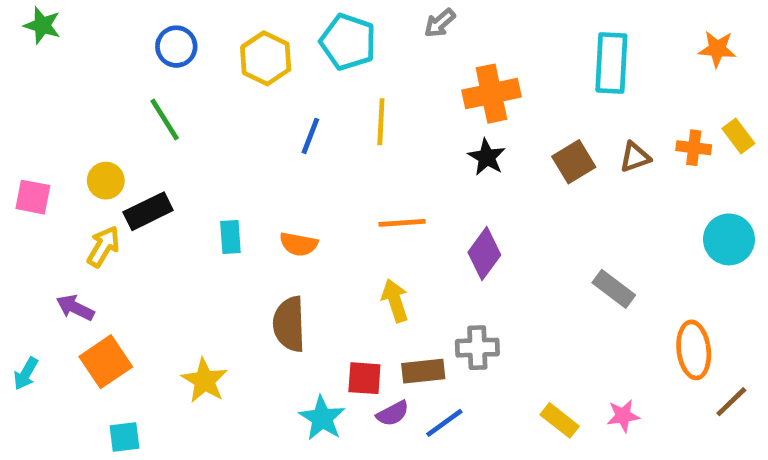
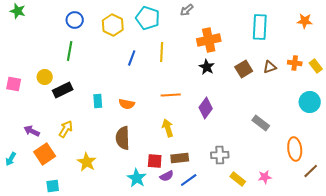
green line: (165, 119) -> (70, 51), turned 42
yellow rectangle: (738, 136) -> (316, 66), moved
yellow arrow: (103, 246) -> (66, 129), moved
gray cross: (477, 348) -> (220, 155), moved

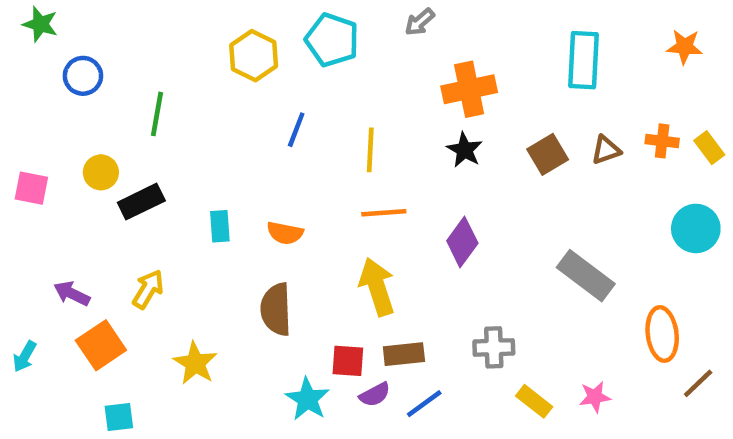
blue circle: (75, 20) -> (83, 76), moved
yellow line: (162, 52) -> (370, 150), moved
gray rectangle: (261, 123) -> (586, 276), size x1.4
yellow arrow: (168, 128) -> (377, 287), size x1.4

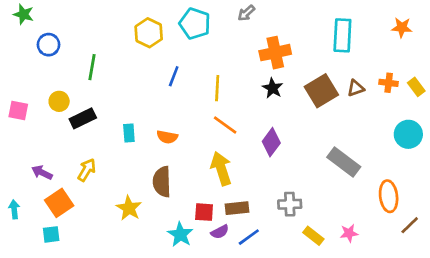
brown square: (548, 154) -> (321, 91), size x1.4
orange line: (384, 213) -> (225, 125), turned 40
cyan arrow: (25, 356) -> (14, 209), turned 144
yellow star: (195, 363) -> (129, 208), moved
cyan square: (119, 417) -> (51, 234), moved

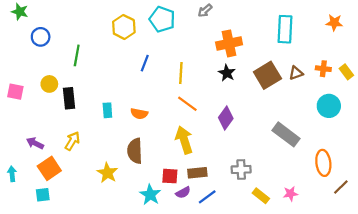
black rectangle: (83, 118) -> (69, 98), turned -70
cyan circle: (408, 134) -> (329, 106), moved

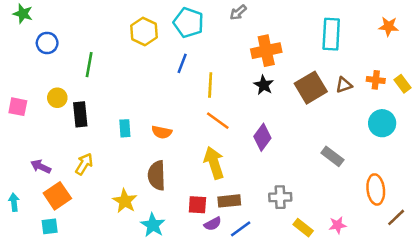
blue line: (145, 63) -> (182, 63), moved
gray rectangle: (286, 134) -> (332, 156), size x0.7
cyan star: (150, 195) -> (153, 225), moved

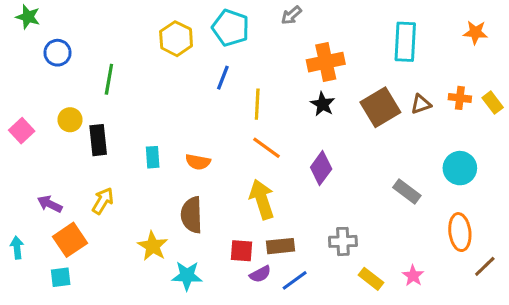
pink square: (18, 107) -> (22, 131), turned 36
cyan circle: (382, 123) -> (460, 168), moved
cyan star: (153, 225) -> (187, 276), turned -30
pink star: (338, 225) -> (413, 276), turned -30

